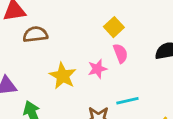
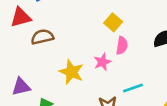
pink semicircle: (121, 53) -> (122, 46), turned 36

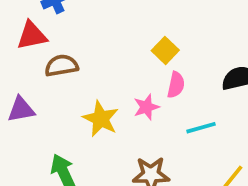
purple triangle: (21, 87) -> (21, 109), moved
cyan line: (133, 88) -> (201, 128), moved

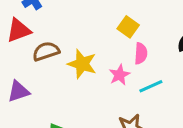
yellow star: (101, 119) -> (82, 64), moved
cyan line: (201, 128) -> (151, 86), moved

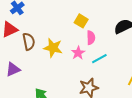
brown semicircle: (46, 51) -> (29, 42), turned 102

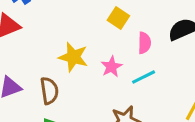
pink semicircle: (91, 38) -> (144, 43), moved
brown semicircle: (29, 42) -> (49, 91), moved

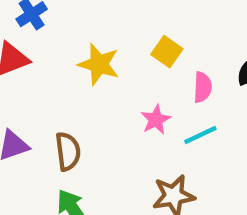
yellow star: (73, 57) -> (99, 64), moved

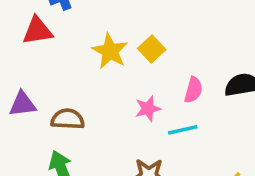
yellow square: (167, 52) -> (152, 49), moved
brown semicircle: (68, 151) -> (68, 119), turned -92

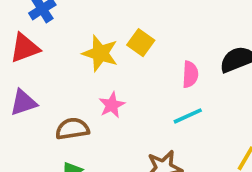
purple triangle: (23, 104) -> (23, 103), moved
pink star: (148, 109) -> (112, 105), moved

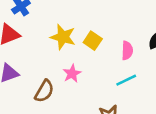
yellow square: (141, 43) -> (93, 41), moved
brown semicircle: (72, 129) -> (44, 91), turned 130

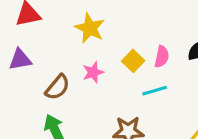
yellow square: (93, 41) -> (133, 61), moved

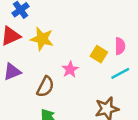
yellow star: (90, 28) -> (42, 39), moved

